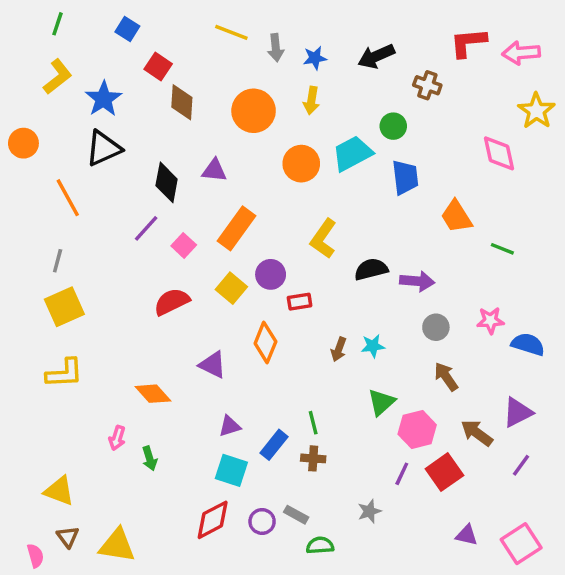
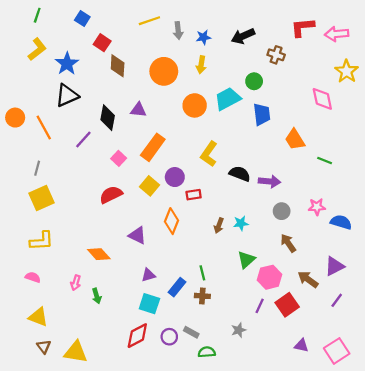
yellow line: (231, 32) -> (149, 21), turned -40
orange circle: (23, 143) -> (15, 118), moved
purple line: (146, 228) -> (83, 140), moved
black semicircle: (371, 269) -> (240, 174), turned 35
pink semicircle: (35, 556) -> (33, 277), moved, turned -56

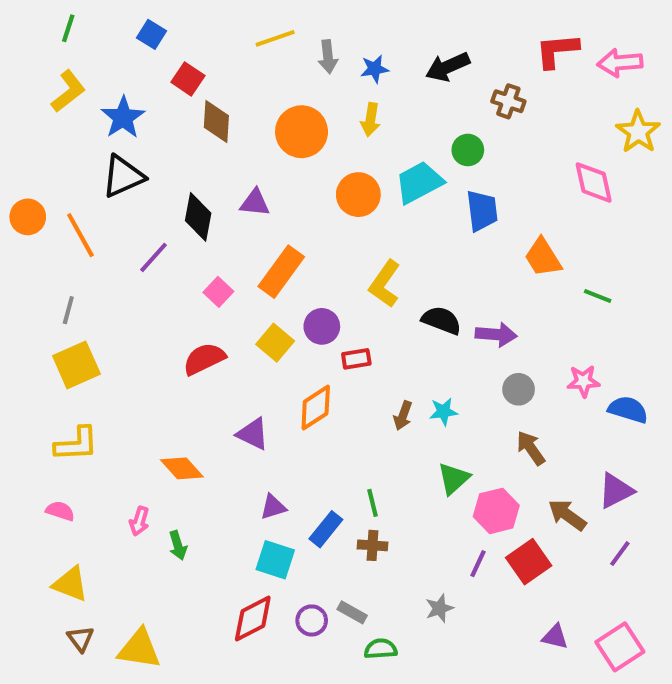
orange diamond: (171, 221) -> (316, 408), turned 35

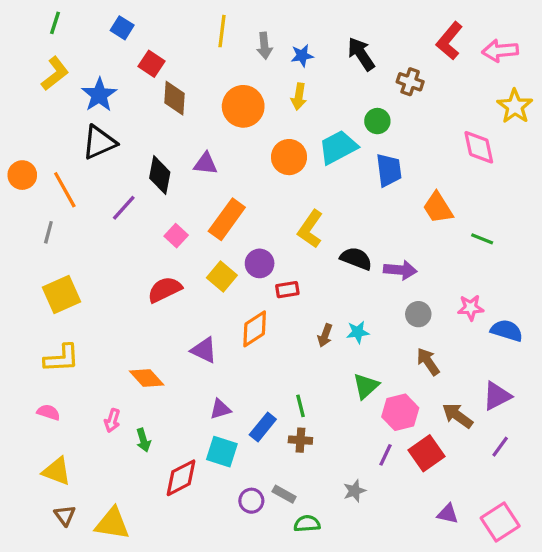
yellow line: (275, 38) -> (222, 31), turned -64
red L-shape: (557, 51) -> (449, 41), turned -45
black arrow: (448, 67) -> (361, 54), turned 80
gray line: (68, 310) -> (48, 232), moved
red diamond: (253, 618) -> (181, 478), moved

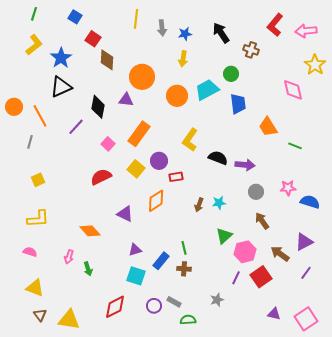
orange circle: (243, 106) -> (142, 77), moved
yellow square: (62, 295) -> (38, 180), size x0.6
red diamond: (181, 478) -> (115, 307), moved

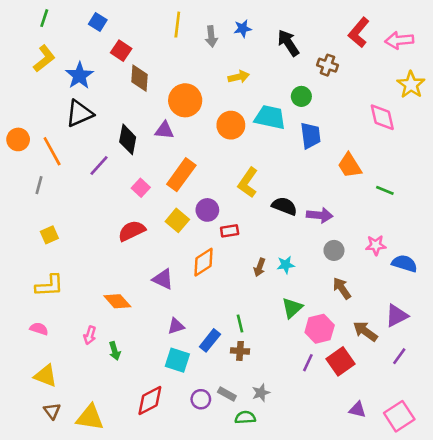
blue star: (185, 34) -> (243, 29), moved
yellow arrow: (183, 59) -> (239, 77), turned -112
cyan trapezoid: (207, 90) -> (270, 117), turned 40
gray star: (217, 300) -> (261, 393), moved

